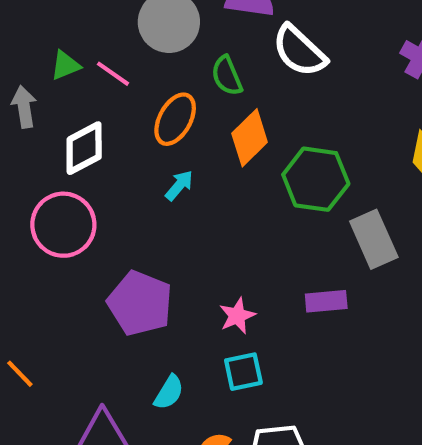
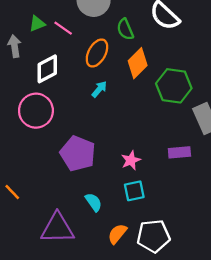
cyan semicircle: (169, 392) -> (94, 202), turned -66

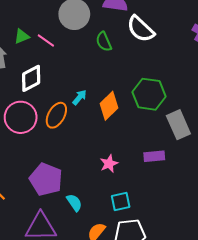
orange ellipse: (97, 53) -> (56, 115), moved
orange diamond: (138, 63) -> (109, 106), moved
purple pentagon: (78, 154) -> (46, 179), moved
cyan square: (134, 191) -> (121, 202), moved

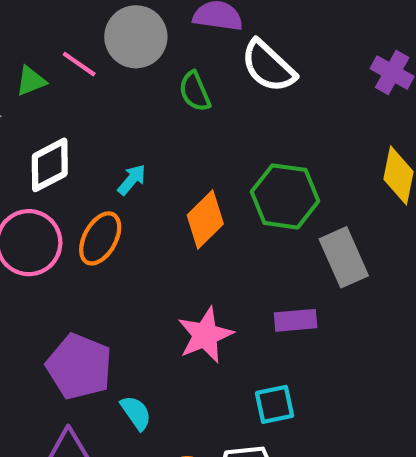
pink line: (46, 40) -> (79, 64), moved
cyan arrow: (80, 97) -> (132, 180), moved
pink star: (109, 164) -> (205, 335), size x1.5
cyan square: (121, 202) -> (275, 404), moved

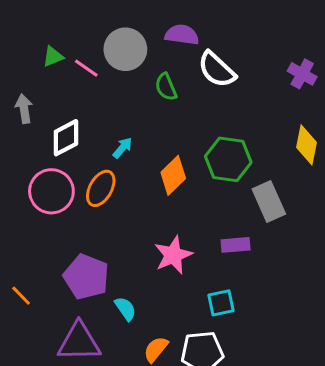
green triangle: (31, 81) -> (53, 57), moved

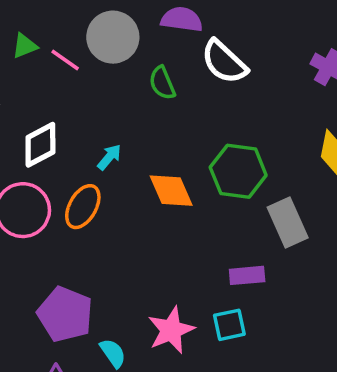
orange diamond: (173, 175) -> (171, 191), turned -69
pink star: (173, 255) -> (171, 330), moved
cyan square: (221, 303) -> (229, 325), moved

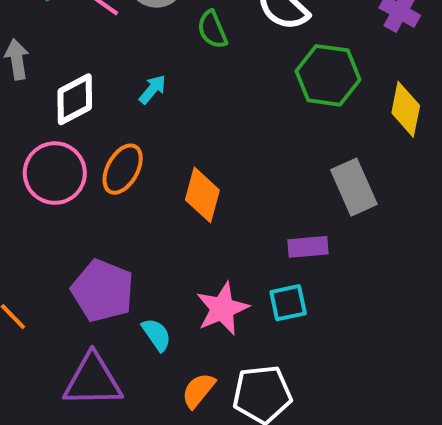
cyan arrow: (109, 157) -> (152, 89), moved
green hexagon: (238, 171) -> (328, 75), moved
orange diamond: (171, 191) -> (202, 195), moved, turned 39

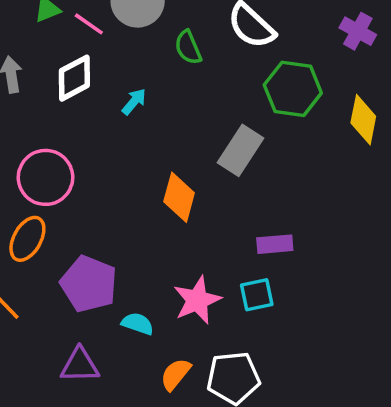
white diamond: (75, 99) -> (74, 78), moved
orange ellipse: (123, 169) -> (27, 239), moved
gray rectangle: (354, 187) -> (240, 150), moved, turned 57
cyan semicircle: (156, 335) -> (138, 324), turned -36
purple triangle: (93, 380) -> (80, 365), size x0.7

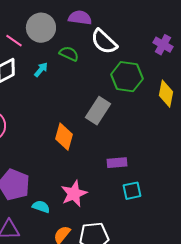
green semicircle: (188, 47) -> (69, 54), turned 138
cyan arrow: (134, 102) -> (41, 70), moved
cyan square: (257, 295) -> (132, 191), moved

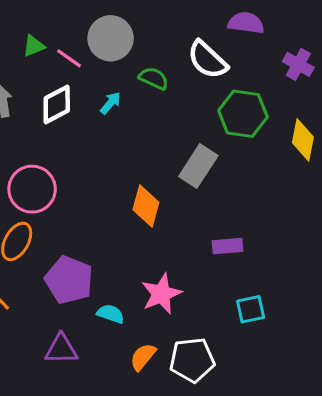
purple semicircle: (80, 18) -> (246, 23), moved
cyan square: (132, 191) -> (251, 309), moved

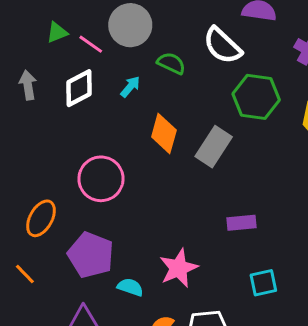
pink circle: (32, 189) -> (101, 179), moved
orange diamond: (146, 206) -> (164, 133), moved

